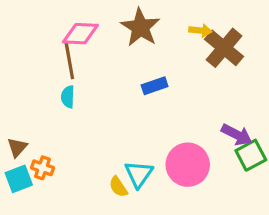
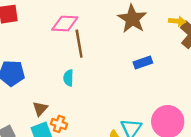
pink diamond: (80, 34) -> (65, 24), moved
cyan semicircle: (68, 97) -> (68, 78), moved

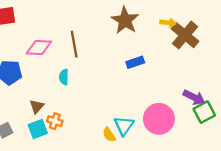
pink diamond: (65, 24) -> (39, 48), moved

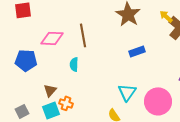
yellow arrow: (168, 23) -> (166, 16), turned -144
cyan triangle: (124, 126) -> (127, 92), moved

